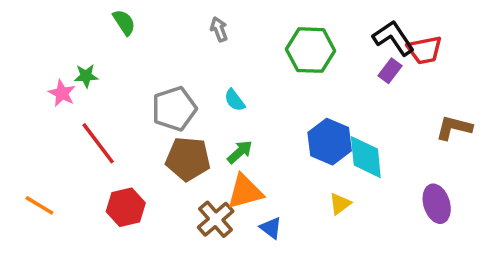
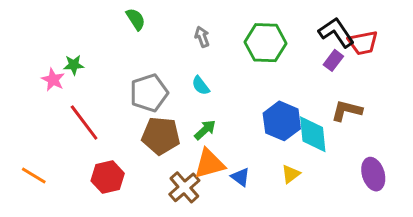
green semicircle: (124, 22) -> (136, 19), moved
gray arrow: (219, 29) -> (202, 37), moved
brown L-shape: (454, 128) -> (347, 111), moved
blue triangle: (271, 228) -> (240, 177), moved

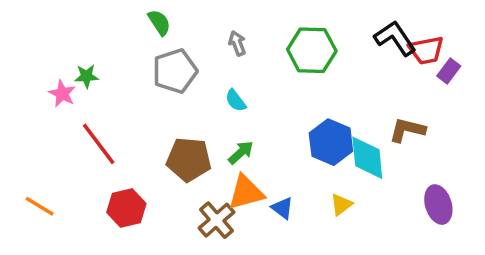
purple rectangle: (333, 60) -> (449, 71), moved
gray pentagon: (149, 93) -> (175, 71), moved

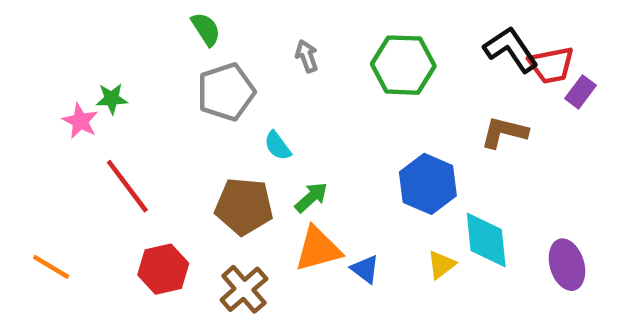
cyan semicircle: (236, 101) -> (278, 146), moved
brown L-shape: (407, 130) -> (504, 132), moved
cyan diamond: (367, 158) -> (486, 240), moved
brown cross: (216, 220) -> (244, 289), moved

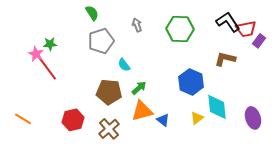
red line: (127, 186) -> (47, 68), moved

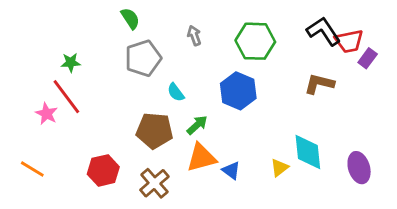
pink star: (36, 54) -> (47, 114), moved
blue hexagon: (191, 82) -> (238, 91), moved

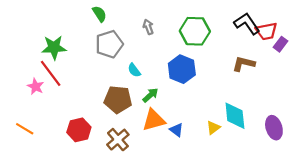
green star: (71, 62) -> (54, 47), size x1.6

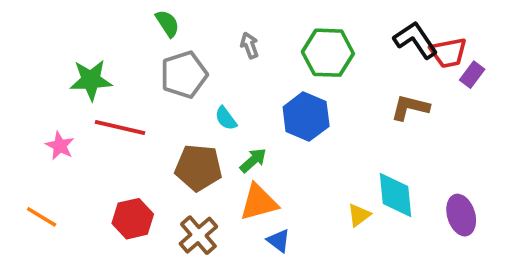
red line: (51, 73) -> (120, 127), moved, turned -40
blue triangle: (176, 130) -> (279, 241), moved

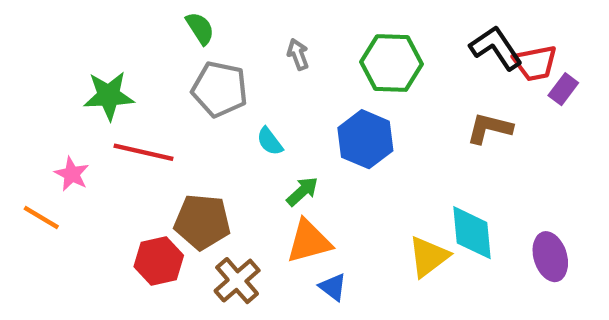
gray pentagon: (184, 75) -> (220, 89), turned 30
brown pentagon: (198, 168) -> (202, 222), moved
yellow triangle: (359, 215) -> (428, 257), size x1.5
orange line: (42, 217) -> (41, 217), moved

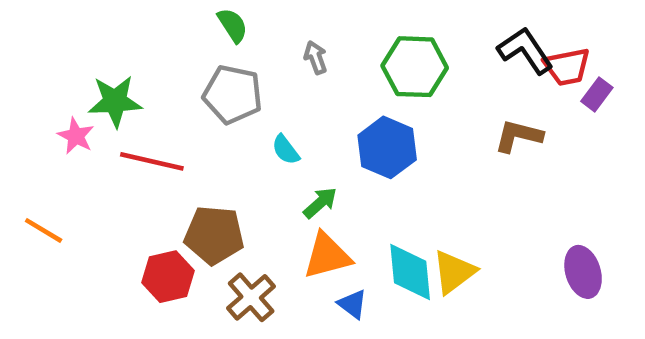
green semicircle: (200, 28) -> (233, 25), moved
pink star: (72, 174) -> (76, 136), moved
cyan diamond: (472, 233) -> (410, 272), moved

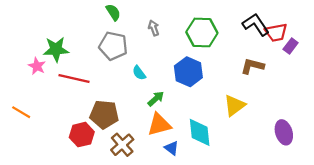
yellow triangle: (454, 272) -> (234, 105), moved

